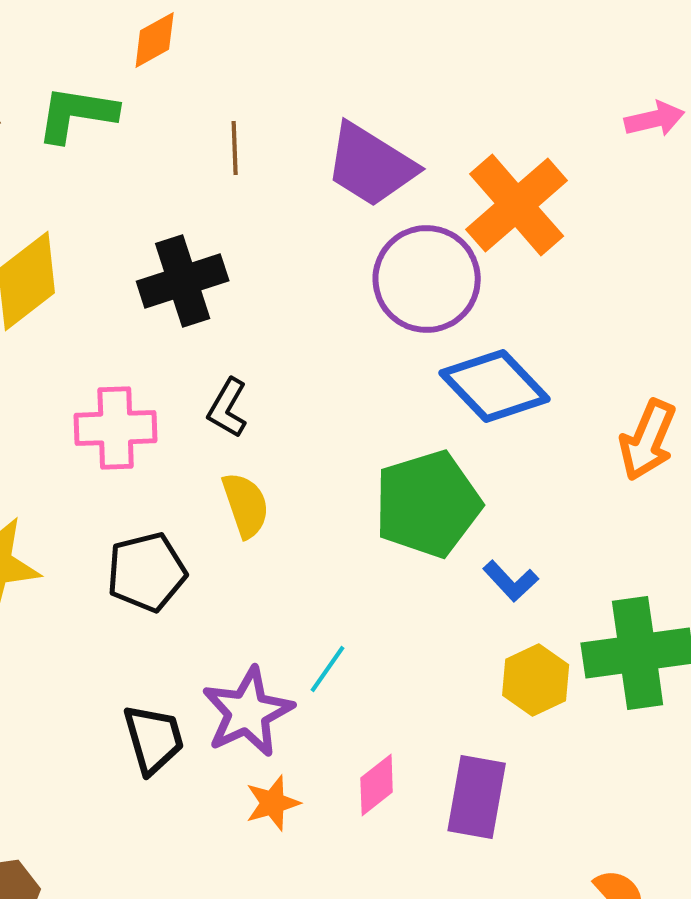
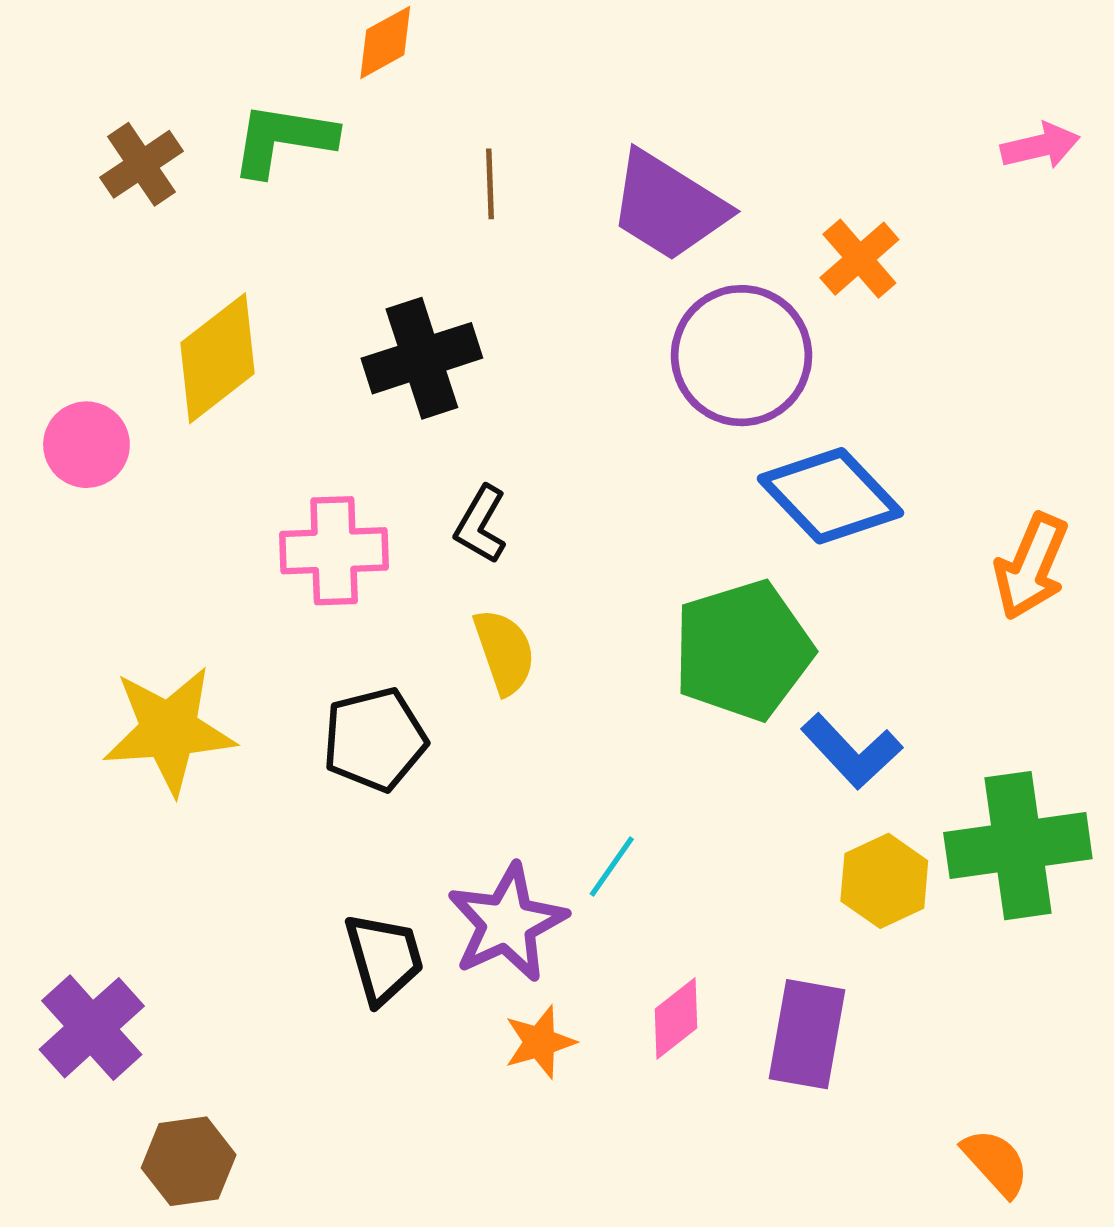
orange cross: (517, 205) -> (859, 259), size x0.6
blue L-shape: (511, 581) -> (852, 751), size x1.4

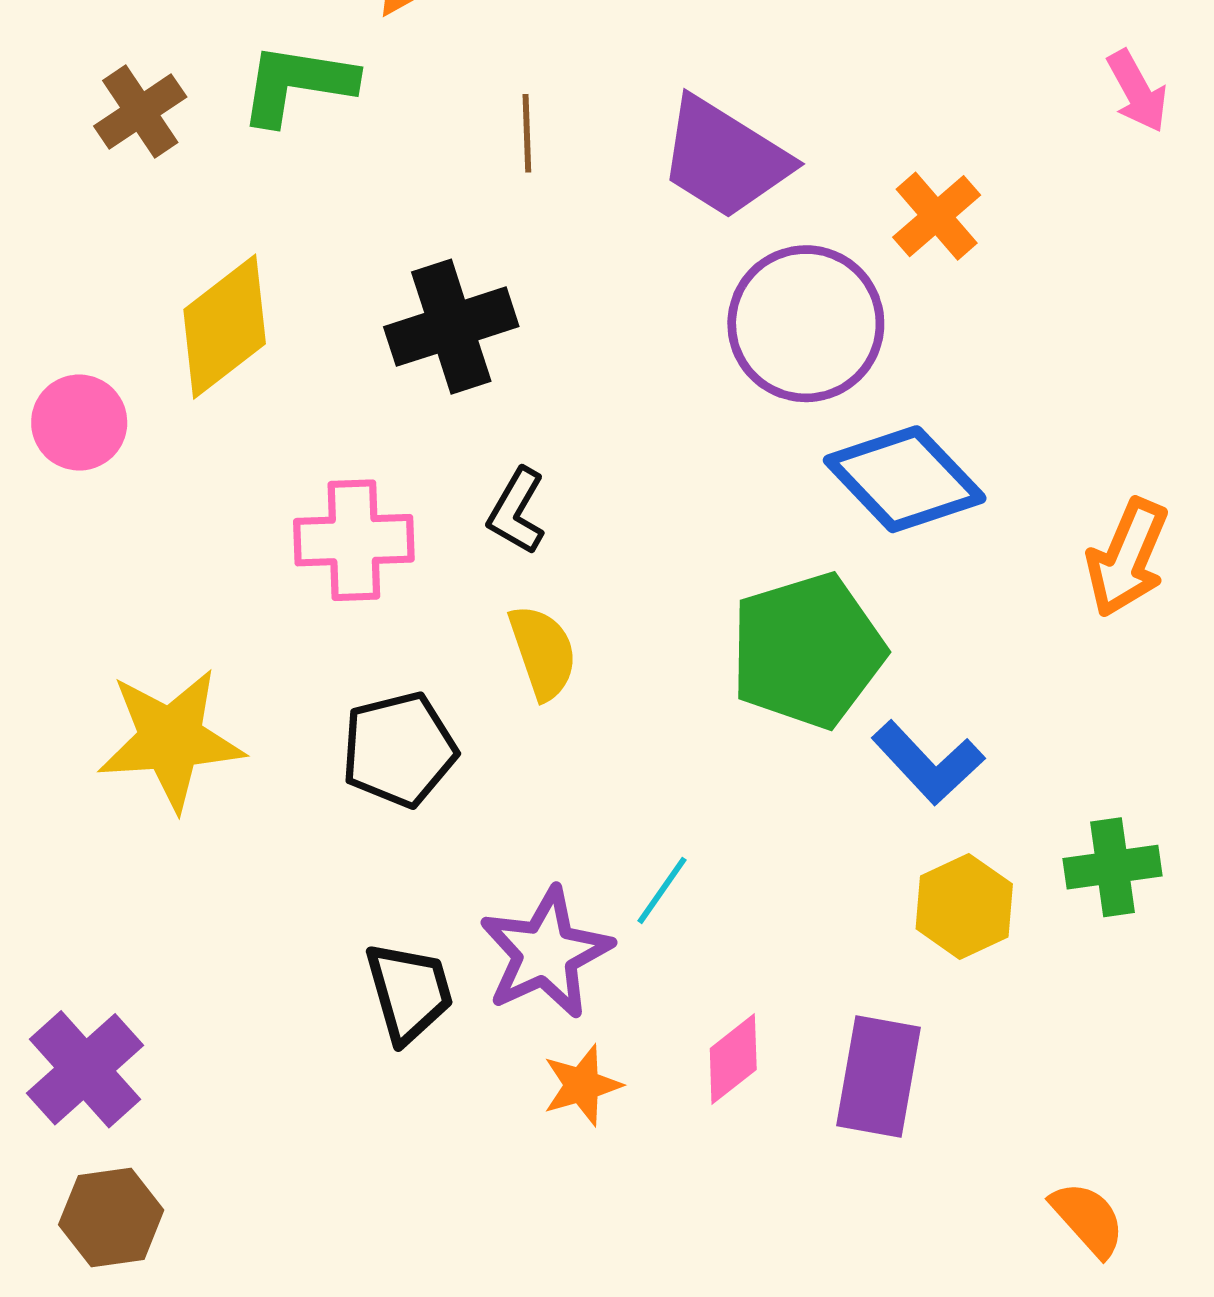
pink arrow: (1040, 146) -> (1137, 91), turned 74
green cross: (1018, 846) -> (1113, 867), size x0.6
brown hexagon: (189, 1161) -> (111, 1217), moved

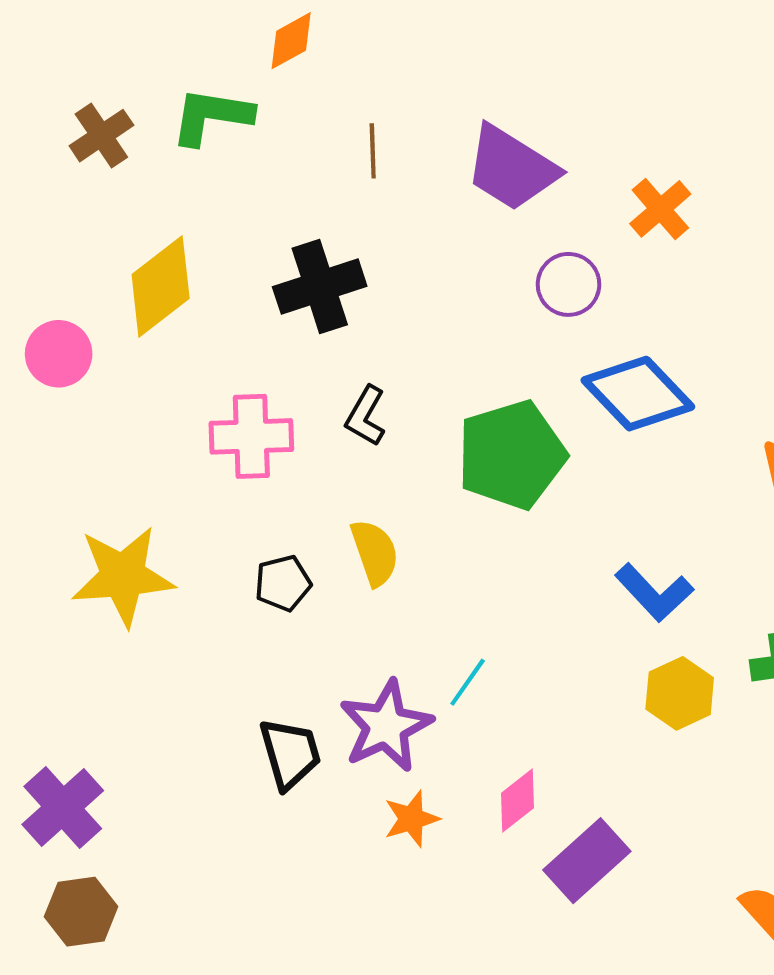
purple circle: (806, 324) -> (569, 284), size x0.6
green pentagon: (807, 651) -> (511, 455), moved
yellow semicircle: (543, 652) -> (375, 553), moved
black pentagon: (399, 750) -> (283, 583), size x0.7
purple rectangle: (879, 1076) -> (587, 861), moved, turned 38

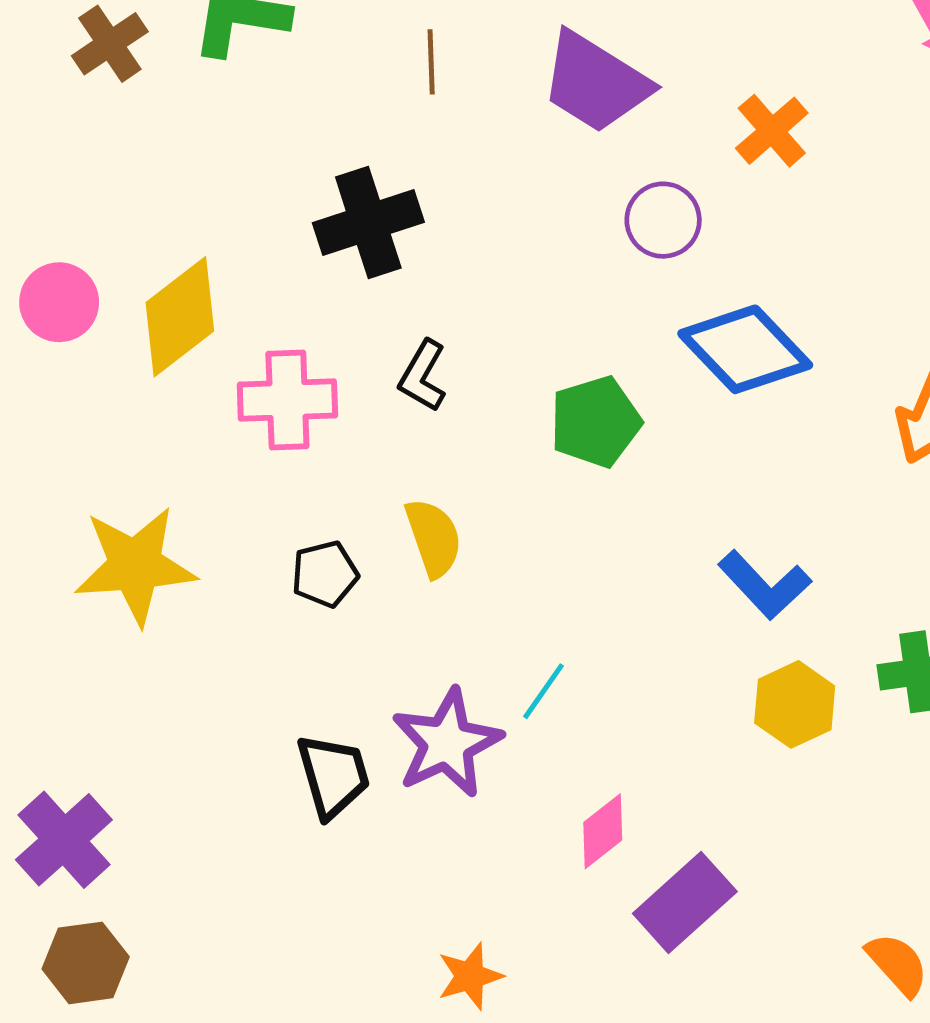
yellow diamond: (161, 286) -> (180, 317), moved
green pentagon: (511, 455) -> (595, 422), size x0.7
orange star: (411, 819) -> (470, 976), moved

